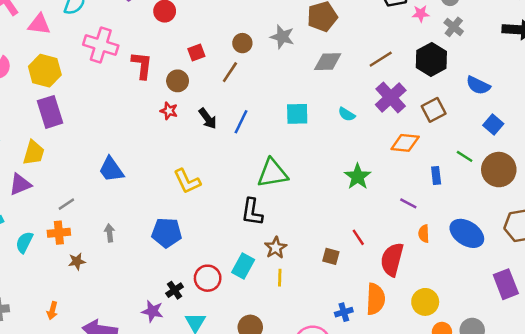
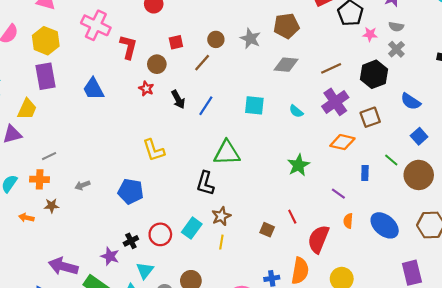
blue trapezoid: (111, 169) -> (93, 89), moved
gray arrow: (110, 233) -> (82, 185), turned -112
orange arrow: (52, 311) -> (26, 218), moved, turned 80

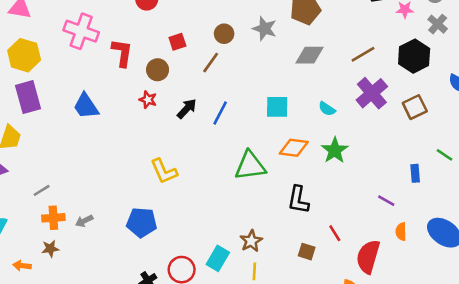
black arrow: (178, 99) -> (187, 109), turned -102
orange diamond: (342, 142) -> (294, 148), moved
green star: (298, 165) -> (335, 150), moved
orange cross: (40, 179) -> (53, 218), moved
black L-shape: (205, 183) -> (298, 200), moved

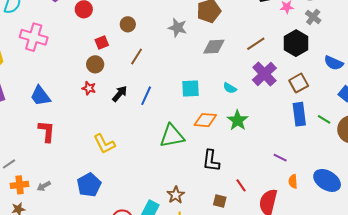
brown circle: (224, 34) -> (128, 24), moved
red square: (177, 42) -> (102, 42), moved
red L-shape: (122, 53) -> (47, 131), moved
blue rectangle: (415, 173) -> (299, 114), moved, size x1.6
blue pentagon: (142, 222) -> (89, 185), turned -30

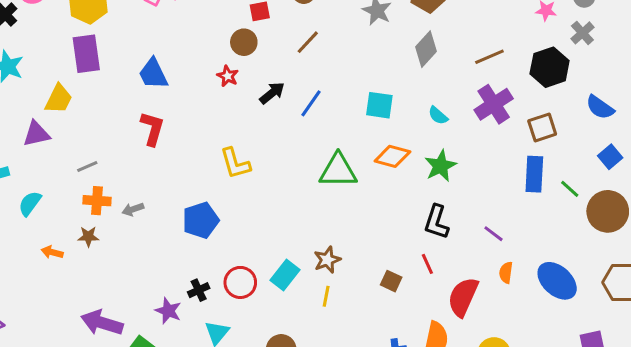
gray diamond: (214, 47) -> (426, 49), turned -55
black L-shape: (211, 161) -> (436, 222), moved

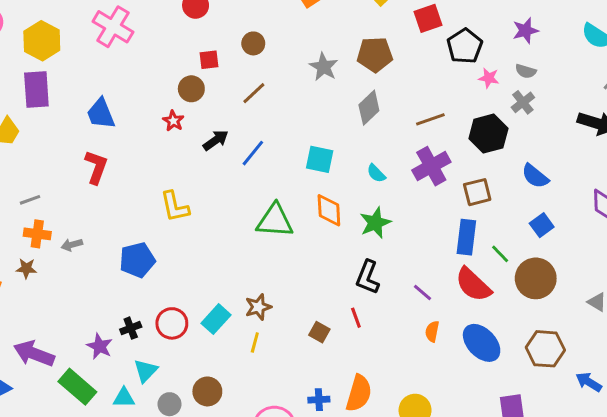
orange diamond: (392, 156) -> (329, 210), turned 68
red semicircle: (463, 297) -> (473, 285), moved, turned -75

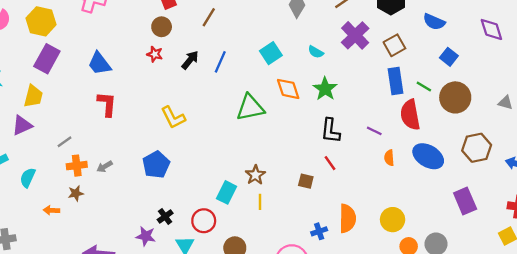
purple rectangle: (36, 90) -> (47, 59), turned 48
cyan square: (320, 159) -> (271, 53), turned -30
red semicircle: (473, 285) -> (410, 115), turned 52
red circle: (172, 323) -> (204, 221), moved

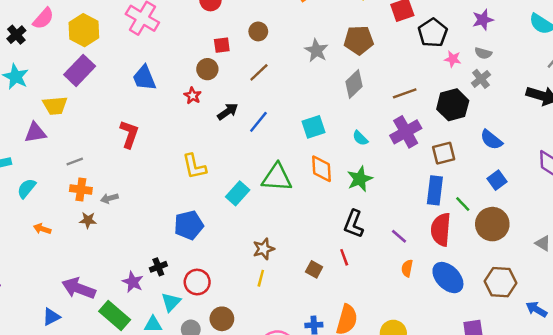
blue trapezoid: (99, 64) -> (144, 78), moved
yellow trapezoid: (33, 96) -> (55, 106), turned 55
blue pentagon: (156, 165) -> (189, 225), moved
cyan rectangle: (227, 192) -> (238, 193), moved
brown star: (76, 193) -> (88, 220), moved

